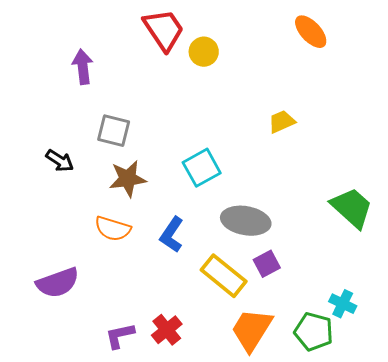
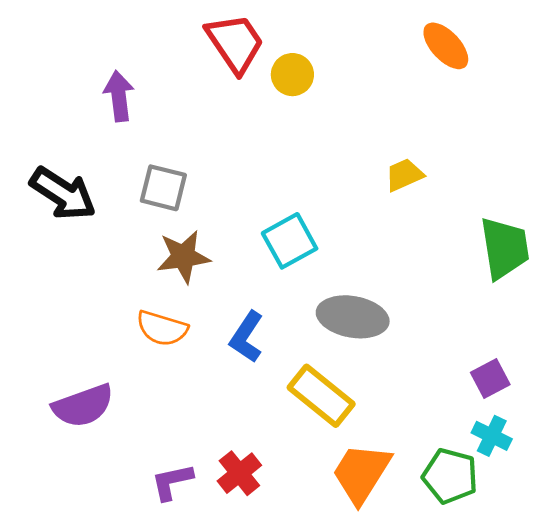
black arrow: (60, 161) -> (63, 194), moved, size x1.6
green trapezoid: (352, 208) -> (505, 248), moved, turned 39
purple square: (267, 264) -> (490, 379), moved

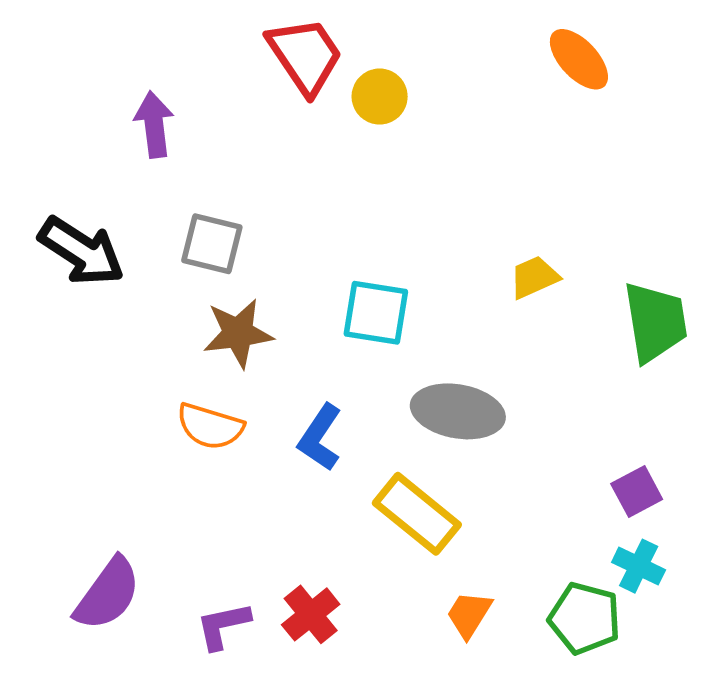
yellow trapezoid: (404, 175) -> (534, 277), moved
cyan square: (290, 241) -> (376, 313), turned 38
purple semicircle: (83, 406) -> (108, 594), moved, turned -34
orange trapezoid: (361, 473) -> (469, 614), size x0.6

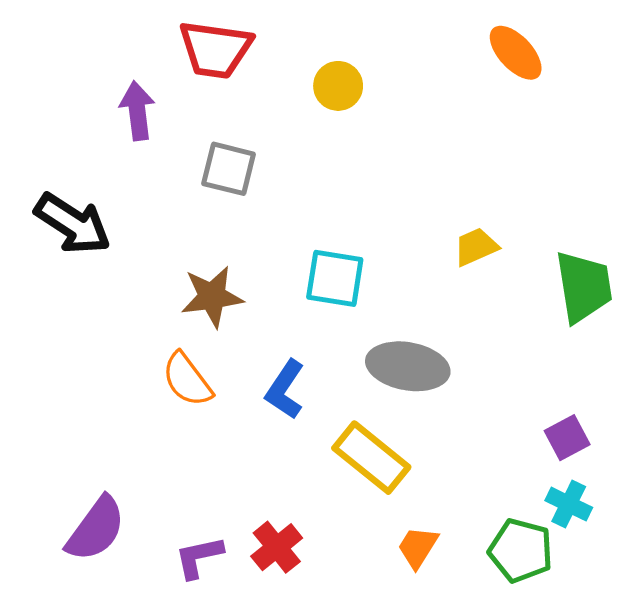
red trapezoid: (305, 56) -> (215, 49), moved, turned 132
gray square: (212, 244) -> (229, 169), moved
orange semicircle: (210, 426) -> (187, 380), turned 36

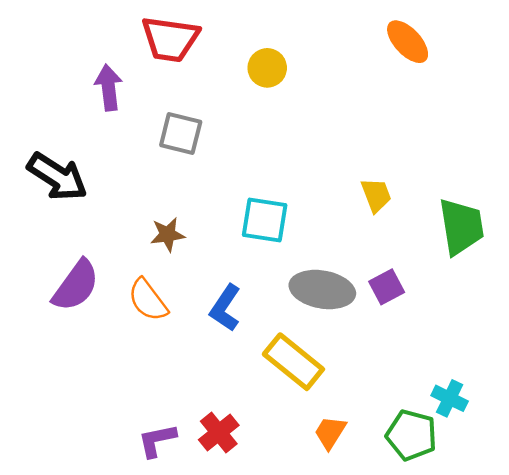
yellow trapezoid: (476, 247) -> (376, 195), turned 93
brown star: (212, 297) -> (168, 234), size x0.7
purple square: (567, 438) -> (387, 287), moved
purple semicircle: (96, 529) -> (76, 286), moved

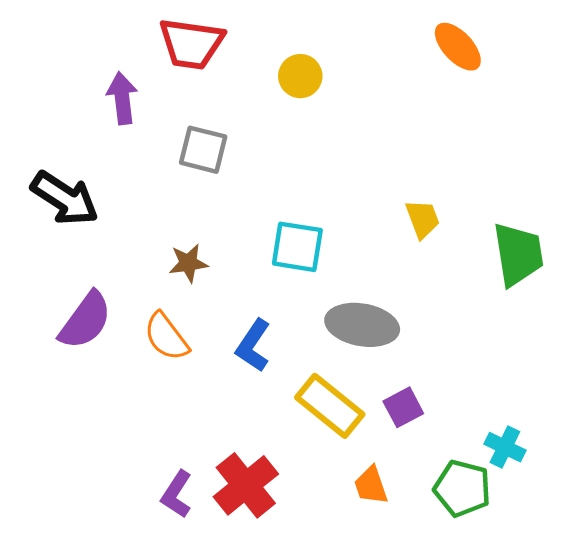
purple square: (387, 287) -> (403, 407), moved
red cross: (219, 432) -> (246, 485), size x1.4
orange trapezoid: (330, 432) -> (371, 485), turned -51
purple L-shape: (157, 440) -> (177, 494), turned -45

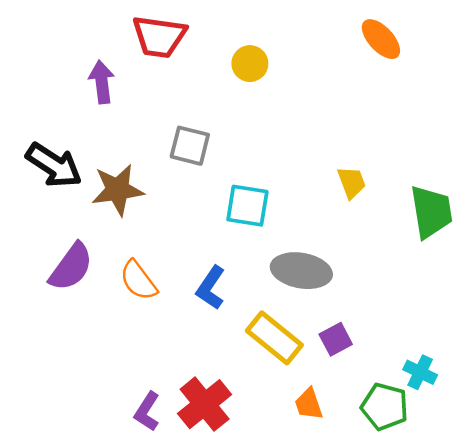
gray square: (203, 150) -> (190, 146), moved
brown star: (188, 263) -> (118, 190), moved, size x1.6

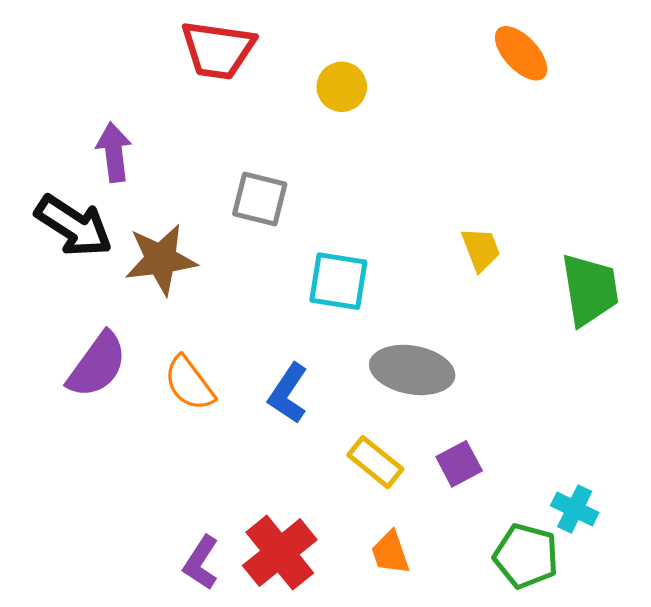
purple arrow: (102, 82) -> (114, 152), moved
yellow rectangle: (274, 338) -> (375, 462), size x0.7
orange trapezoid: (309, 404) -> (390, 553), moved

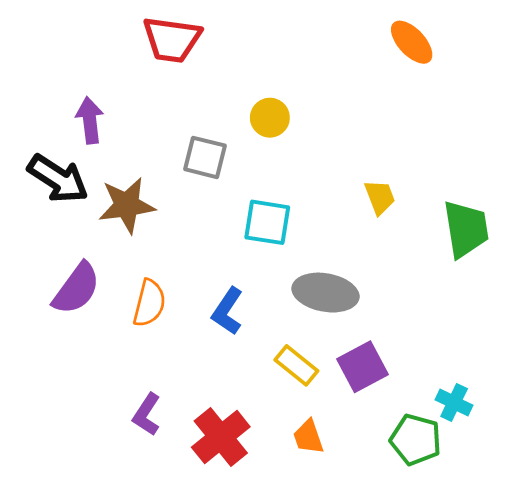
yellow circle: (342, 87) -> (270, 118), moved
orange semicircle: (189, 383) -> (149, 303), turned -129
purple square: (459, 464) -> (363, 367), size x1.4
purple L-shape: (201, 563) -> (147, 414), moved

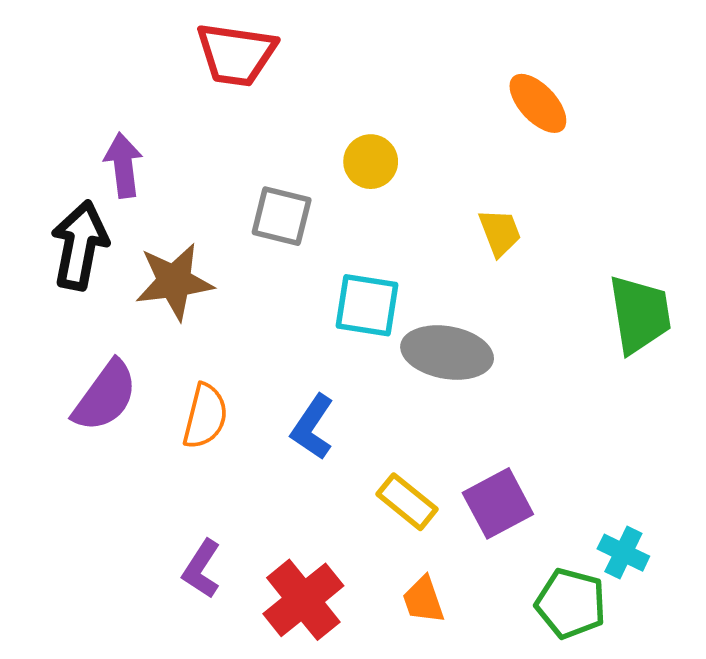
orange ellipse: (412, 42) -> (538, 103), moved
black arrow: (58, 179) -> (80, 245), turned -112
yellow trapezoid: (380, 197) -> (500, 233), moved
gray ellipse: (326, 293) -> (447, 353), moved

